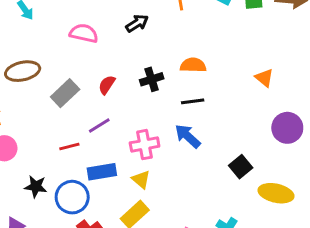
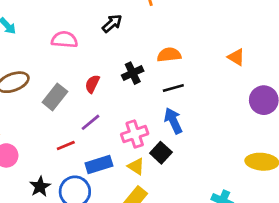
blue arrow: (188, 136) -> (173, 121), turned 30
black square: (241, 167) -> (161, 153), moved
black star: (36, 186) -> (40, 187), turned -30

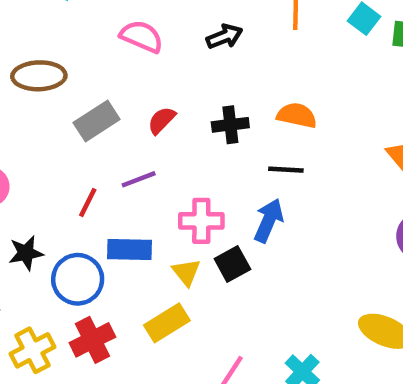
blue arrow: (173, 121) -> (269, 221), turned 30
red line: (66, 146) -> (88, 202), turned -60

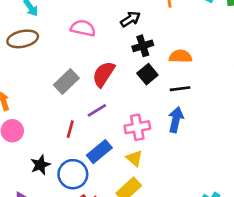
brown ellipse: (39, 76) -> (23, 39), moved
red semicircle: (162, 120) -> (104, 74), size x1.5
black cross: (230, 125) -> (143, 46), moved
blue rectangle: (129, 250) -> (99, 152), turned -30
black square: (232, 264) -> (147, 74), moved

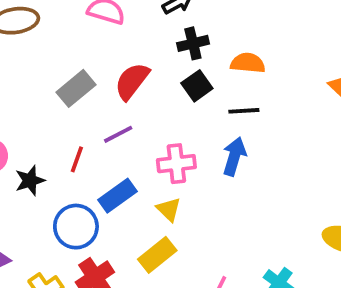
black star: (40, 165) -> (30, 180), moved

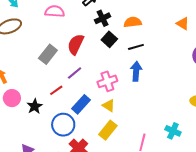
red line: (77, 159) -> (56, 90), turned 48

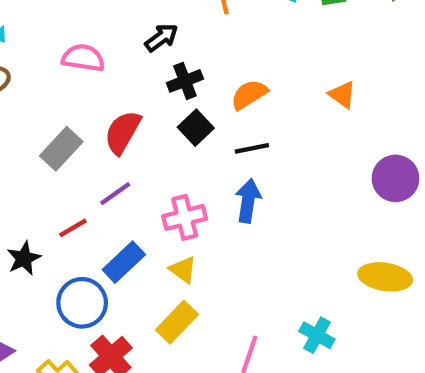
orange semicircle: (133, 22) -> (249, 95), turned -30
orange triangle: (183, 24) -> (342, 95), moved

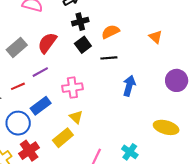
blue arrow: (248, 201) -> (129, 86), moved
yellow triangle: (183, 270) -> (76, 117), moved

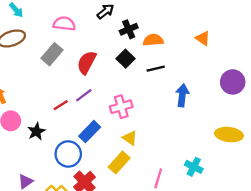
black cross: (80, 22) -> (129, 29), moved
orange semicircle: (110, 32) -> (153, 40), turned 30
gray rectangle: (17, 47) -> (52, 54), moved
red line: (18, 86) -> (61, 105), moved

